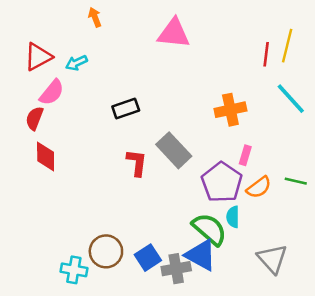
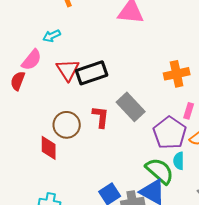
red triangle: (38, 57) -> (68, 70), moved, turned -35
black rectangle: (126, 108) -> (92, 73), size x1.4
red diamond: (46, 157) -> (49, 148), moved
brown circle: (106, 251) -> (67, 125), moved

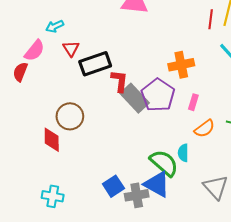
red triangle: (68, 70) -> (71, 49), moved, size x0.7
red L-shape: (101, 117) -> (119, 81), moved
purple pentagon: (170, 133) -> (158, 95), moved

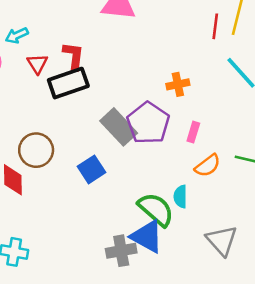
orange cross: (181, 65) -> (178, 84), size x0.7
red L-shape: (119, 81) -> (73, 56), moved
blue square: (113, 186) -> (92, 169), moved

